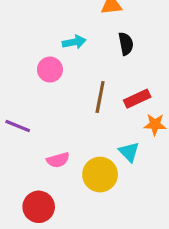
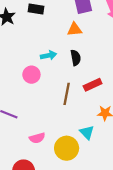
black semicircle: (126, 44) -> (76, 58), moved
red rectangle: (137, 99) -> (93, 85), moved

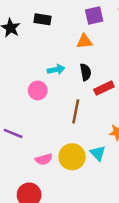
red rectangle: (93, 85) -> (104, 88), moved
yellow circle: (67, 148) -> (72, 157), moved

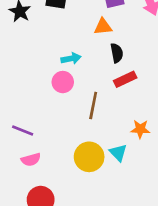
black semicircle: (86, 72) -> (117, 53), moved
pink circle: (38, 90) -> (63, 82), moved
pink semicircle: (44, 159) -> (31, 160), moved

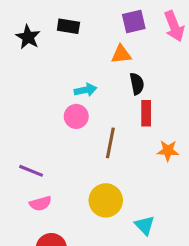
red rectangle: (125, 79) -> (146, 113), turned -65
orange star: (140, 129) -> (168, 151), moved
cyan triangle: (118, 153) -> (145, 225), moved

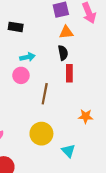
black rectangle: (68, 26) -> (16, 27), moved
orange triangle: (121, 54) -> (66, 32), moved
orange star: (168, 151) -> (86, 116), moved

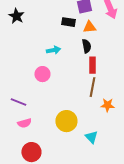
black rectangle: (16, 27) -> (68, 22), moved
pink circle: (21, 75) -> (42, 74), moved
brown line: (45, 94) -> (92, 87), moved

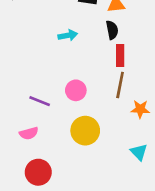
pink circle: (42, 74) -> (76, 90), moved
purple line: (18, 102) -> (40, 101), moved
cyan triangle: (91, 137) -> (139, 152), moved

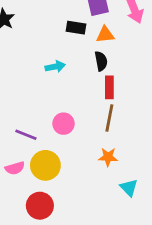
orange star: (140, 109) -> (108, 157), moved
yellow circle: (85, 131) -> (45, 165), moved
red circle: (38, 172) -> (40, 206), moved

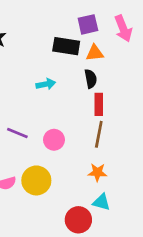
black rectangle: (76, 28) -> (66, 46), size x1.4
purple line: (26, 135) -> (17, 133), moved
cyan triangle: (129, 188) -> (101, 202), moved, turned -30
red circle: (40, 206) -> (78, 220), moved

